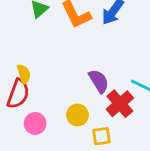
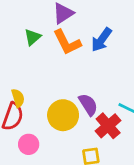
yellow circle: (77, 115) -> (63, 115), moved, size x1.5

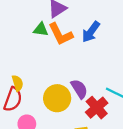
green triangle: (33, 37) -> (41, 29), moved, turned 49

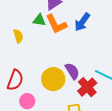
yellow semicircle: (18, 83) -> (18, 36), moved

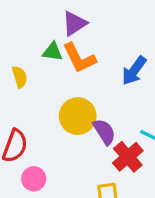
blue arrow: (82, 22) -> (134, 71), moved
yellow circle: (53, 79) -> (78, 116), moved

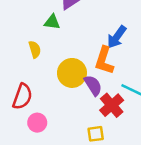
orange L-shape: (79, 58) -> (104, 61), moved, turned 44
yellow semicircle: (20, 77) -> (35, 49), moved

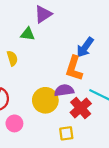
yellow circle: (72, 73) -> (45, 100), moved
purple semicircle: (93, 85) -> (64, 90), turned -66

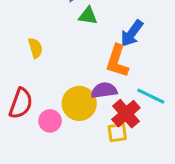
green triangle: (28, 34) -> (88, 16), moved
pink circle: (14, 123) -> (50, 121), moved
yellow square: (66, 133) -> (117, 133), moved

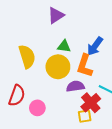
green triangle: (88, 16) -> (64, 46), moved
yellow semicircle: (35, 48) -> (27, 56), size x1.6
yellow circle: (79, 103) -> (58, 67), moved

